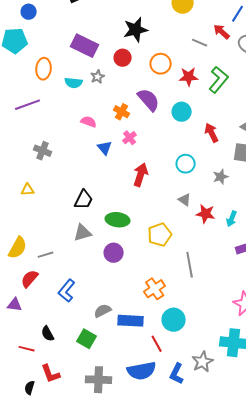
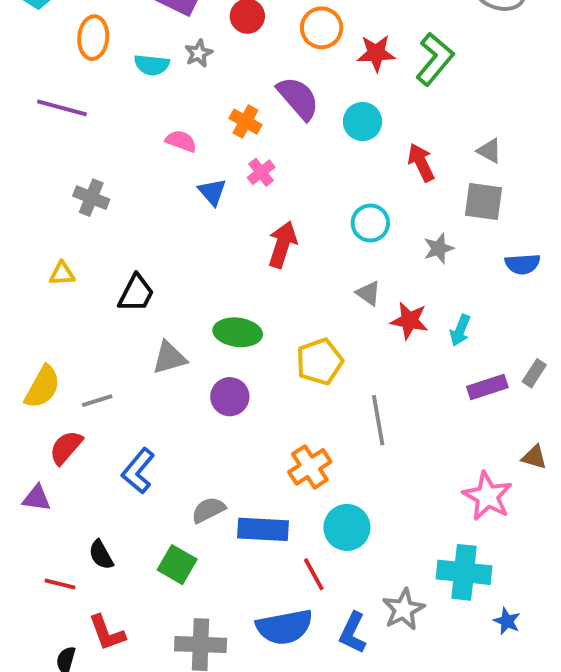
purple line: (28, 105) -> (62, 108), turned 35
black trapezoid: (84, 200) -> (136, 293), moved

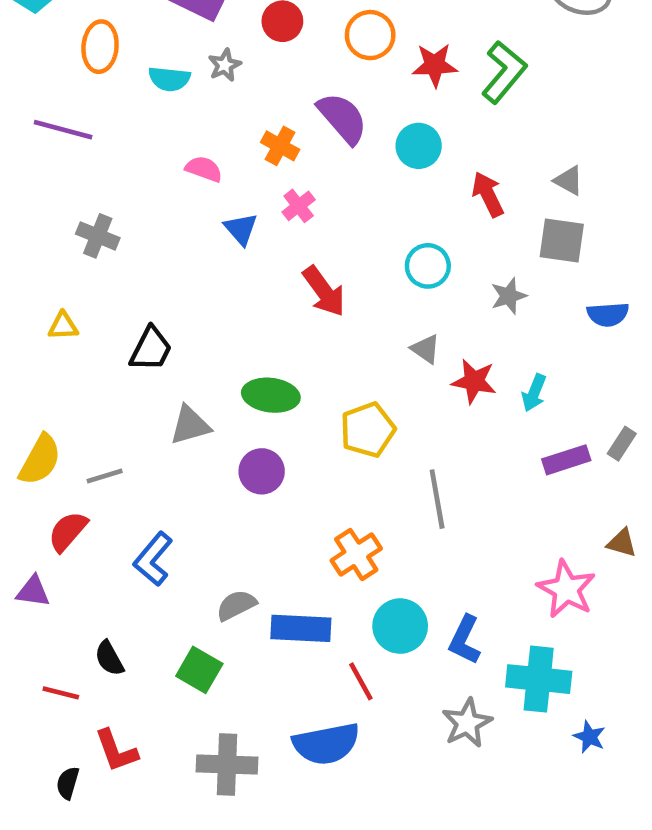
red arrow: (283, 244) -> (324, 291), turned 126
blue L-shape: (353, 633) -> (465, 640), moved

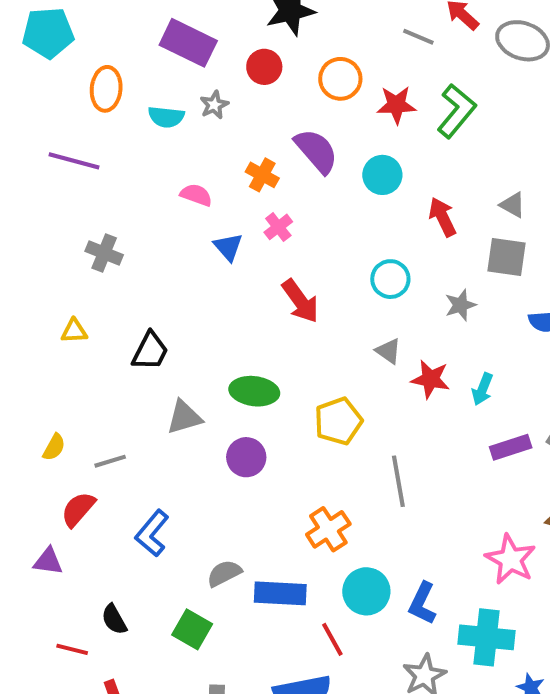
yellow semicircle: (40, 460) -> (54, 447), size x0.6

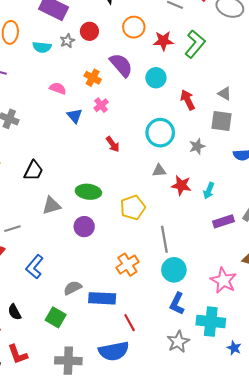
red circle: (264, 67) -> (89, 31), moved
cyan circle: (390, 279) -> (160, 133), size x1.4
red arrow: (300, 301) -> (113, 144), size x0.7
gray triangle: (388, 351) -> (159, 171), turned -40
cyan circle: (366, 591) -> (174, 270), moved

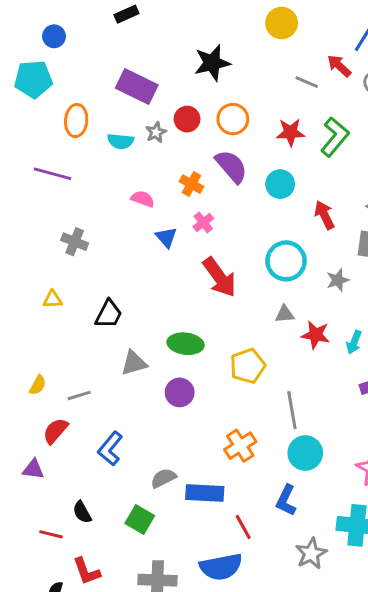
orange circle: (134, 27) -> (233, 119), moved
red arrow: (113, 144) -> (220, 277), size x1.8
blue L-shape: (177, 304) -> (286, 500), moved

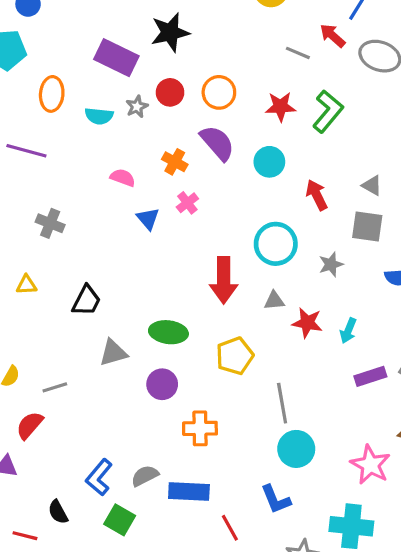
black star: (212, 63) -> (170, 32), moved
red arrow: (220, 277) -> (224, 280), moved, turned 36
orange cross: (240, 446) -> (200, 428), moved, turned 32
blue L-shape: (110, 449) -> (99, 477), moved
blue L-shape: (286, 500) -> (276, 499), turned -48

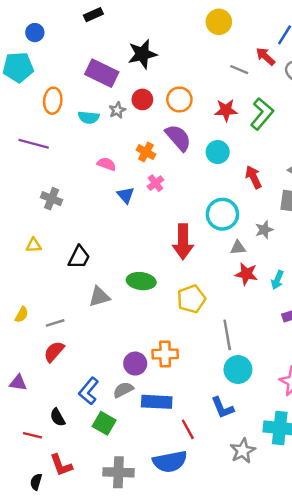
gray triangle: (274, 301) -> (238, 248), moved
purple circle: (162, 384) -> (135, 364), moved
red semicircle: (30, 425) -> (54, 352), moved

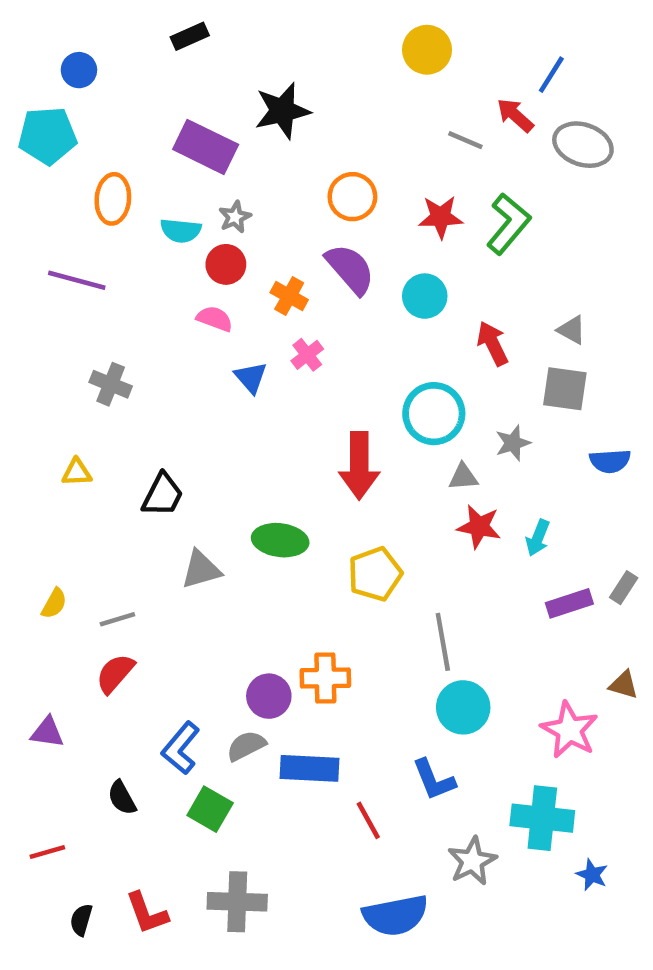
red circle: (142, 99) -> (226, 264), moved
red line: (32, 435) -> (47, 852), moved, turned -30
blue semicircle: (170, 462) -> (395, 915), moved
red L-shape: (61, 465) -> (147, 913), moved

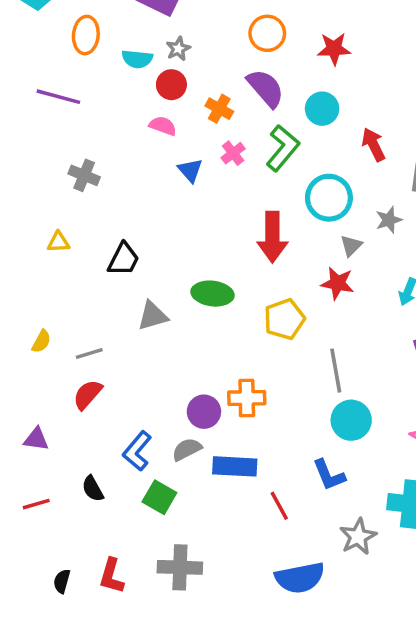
green L-shape: (508, 224) -> (283, 148), moved
gray triangle: (463, 477) -> (351, 246), turned -40
red star: (479, 527) -> (337, 283), moved
red line: (47, 852) -> (36, 504), moved
red L-shape: (147, 913) -> (112, 576), turned 36

